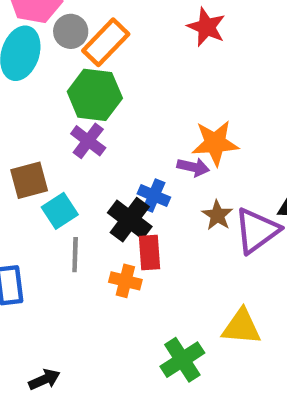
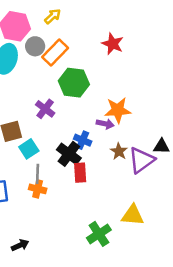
green hexagon: (95, 95) -> (74, 83), moved
orange cross: (125, 281) -> (38, 189), moved

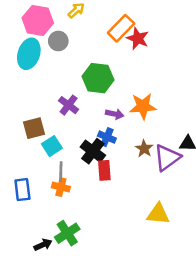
orange rectangle: (55, 53) -> (121, 28), moved
purple arrow: (105, 124) -> (115, 114), moved
green cross: (99, 234) -> (67, 233), moved

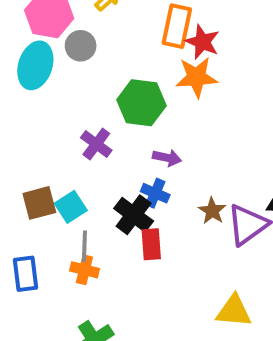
orange rectangle: (121, 28) -> (177, 26), turned -32
orange star: (143, 106) -> (196, 77), moved
brown square: (34, 128) -> (39, 203), moved

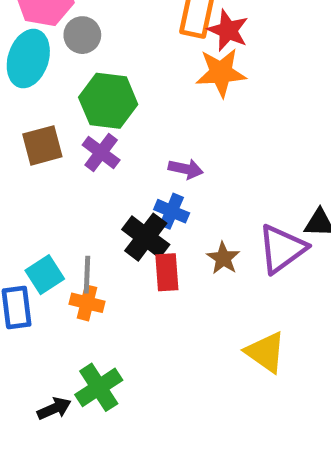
green hexagon: (141, 103) -> (108, 101), moved
brown square: (39, 203) -> (42, 145), moved
cyan square: (71, 207) -> (45, 275), moved
brown star: (212, 211) -> (223, 258), moved
yellow triangle: (234, 311) -> (266, 352), turned 30

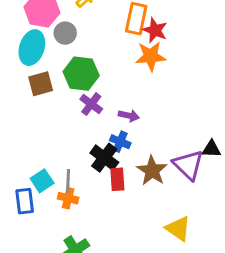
brown square: (42, 145) -> (41, 84), moved
purple cross: (101, 152) -> (91, 104), moved
purple triangle: (282, 249) -> (188, 165), turned -40
brown star: (223, 258) -> (152, 171), size x1.5

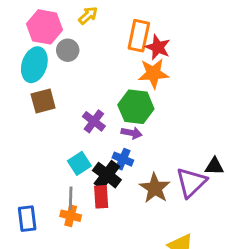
green hexagon: (81, 74) -> (136, 107), moved
purple triangle: (188, 165) -> (191, 182), turned 32
red rectangle: (117, 179) -> (101, 197), moved
cyan square: (42, 181) -> (79, 163), moved

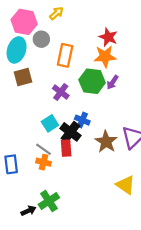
orange rectangle: (139, 36) -> (65, 55), moved
purple arrow: (132, 133) -> (113, 82), moved, turned 112
gray line: (71, 198) -> (44, 149), turned -56

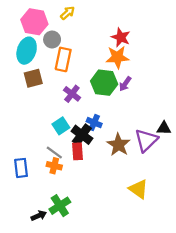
orange rectangle: (65, 55) -> (63, 59), moved

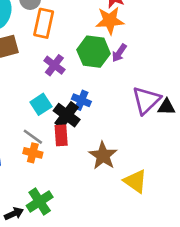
purple triangle: (146, 140) -> (146, 100), moved
brown star: (119, 145) -> (103, 156), moved

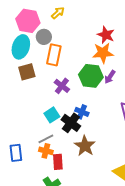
red rectangle: (61, 135) -> (58, 162), moved
gray line: (33, 137) -> (46, 139), turned -63
brown star: (103, 156) -> (85, 146), moved

